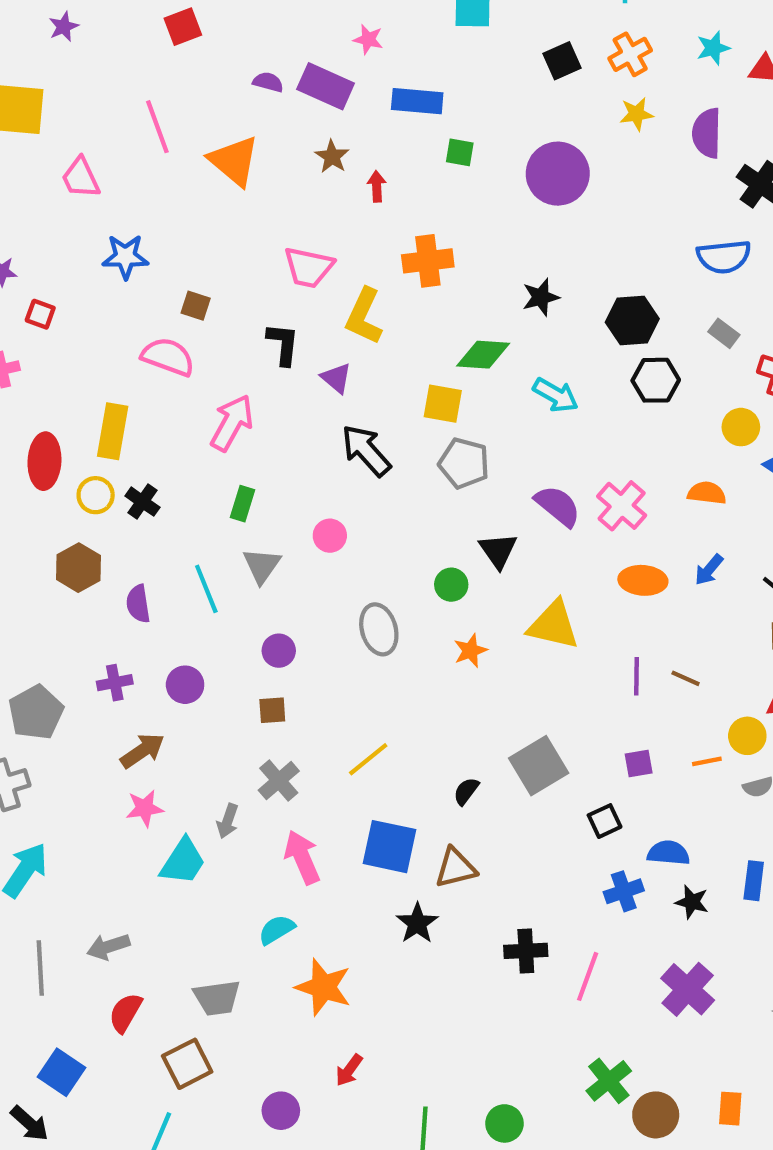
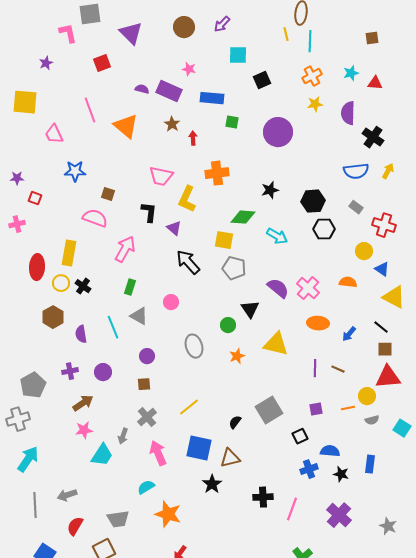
black square: (562, 61) -> (262, 80), moved
gray triangle: (262, 565) -> (139, 316), turned -36
blue arrow: (709, 570) -> (349, 334), moved

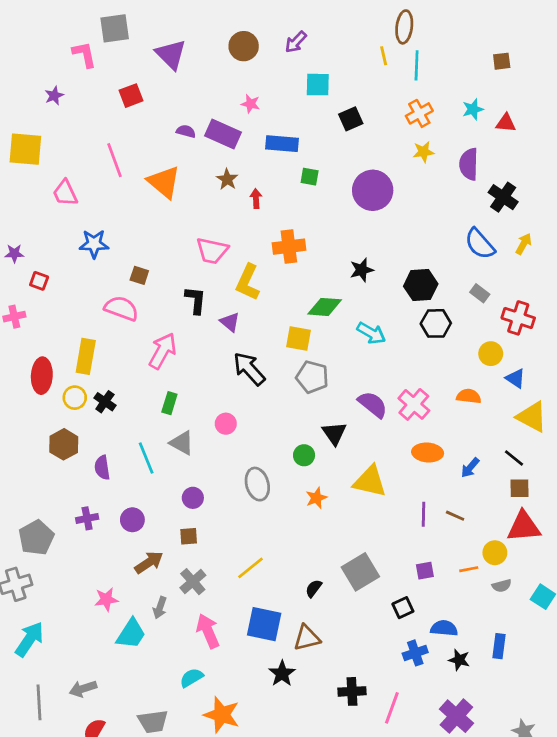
blue semicircle: (356, 171) -> (480, 244), turned 55
brown arrow: (83, 403) -> (149, 562), moved

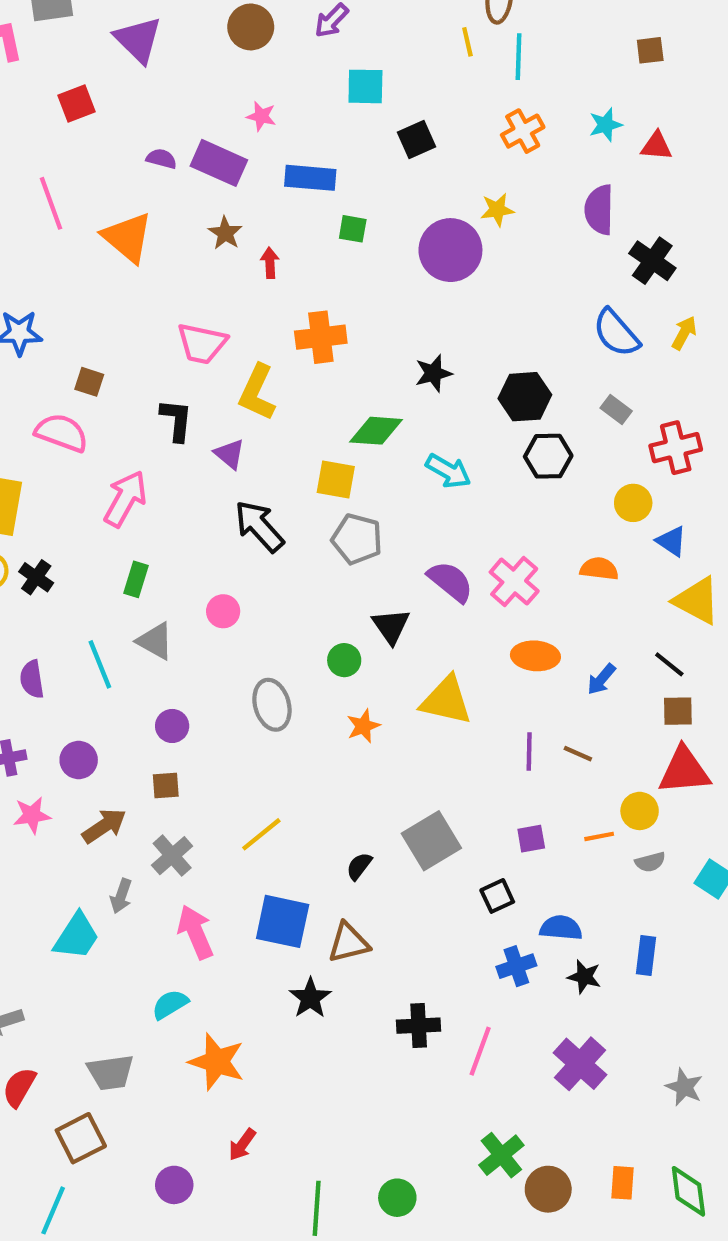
yellow star: (423, 152) -> (497, 210), moved
red cross: (518, 318) -> (676, 448), turned -32
pink star: (106, 599) -> (32, 815), moved

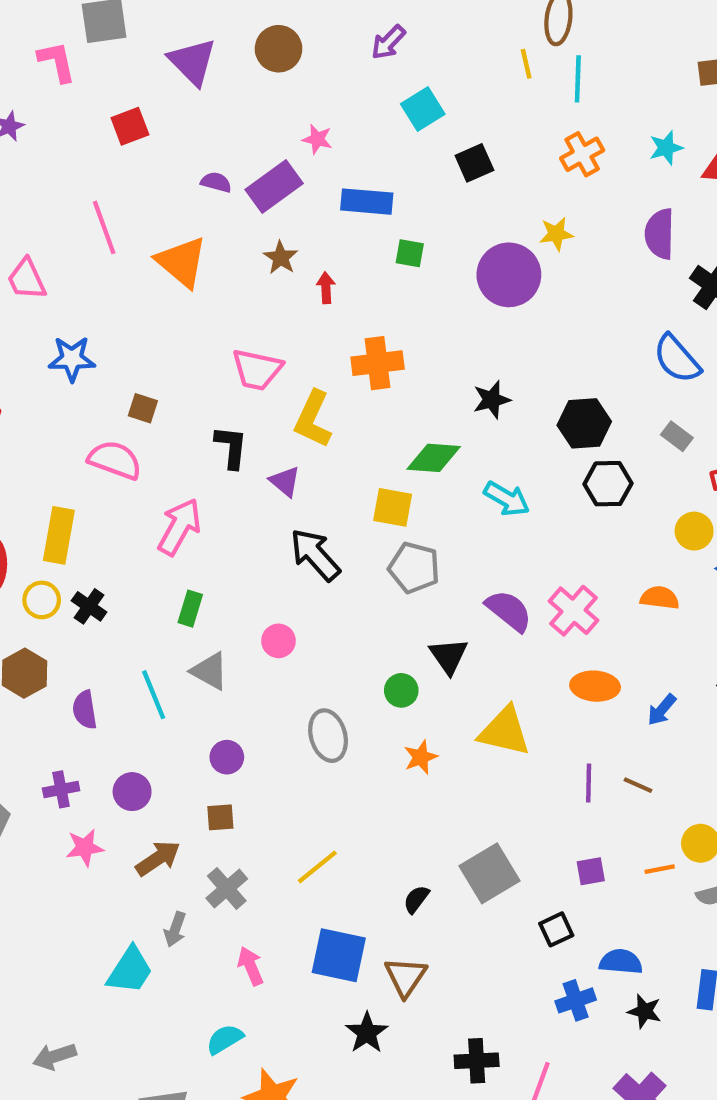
brown circle: (251, 27) -> (279, 49), moved
cyan square: (365, 86) -> (423, 109), turned -33
purple rectangle: (219, 163) -> (274, 187), turned -60
pink arrow: (195, 932) -> (251, 966), size x0.7
brown triangle: (348, 943) -> (406, 977), turned -42

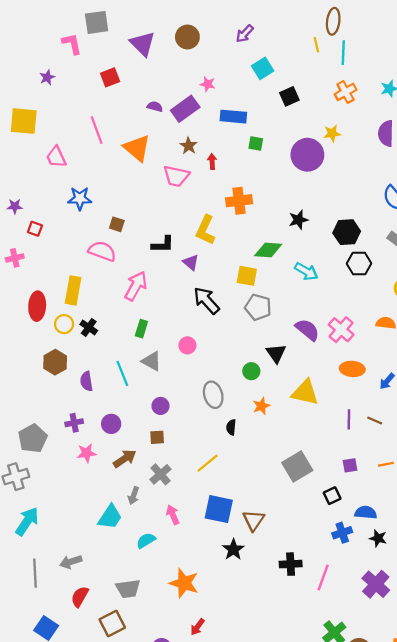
pink trapezoid: (257, 370) -> (176, 176), moved
black L-shape: (231, 447) -> (163, 244), turned 85
black semicircle: (416, 899) -> (231, 427), moved, turned -32
cyan semicircle: (225, 1039) -> (146, 541), moved

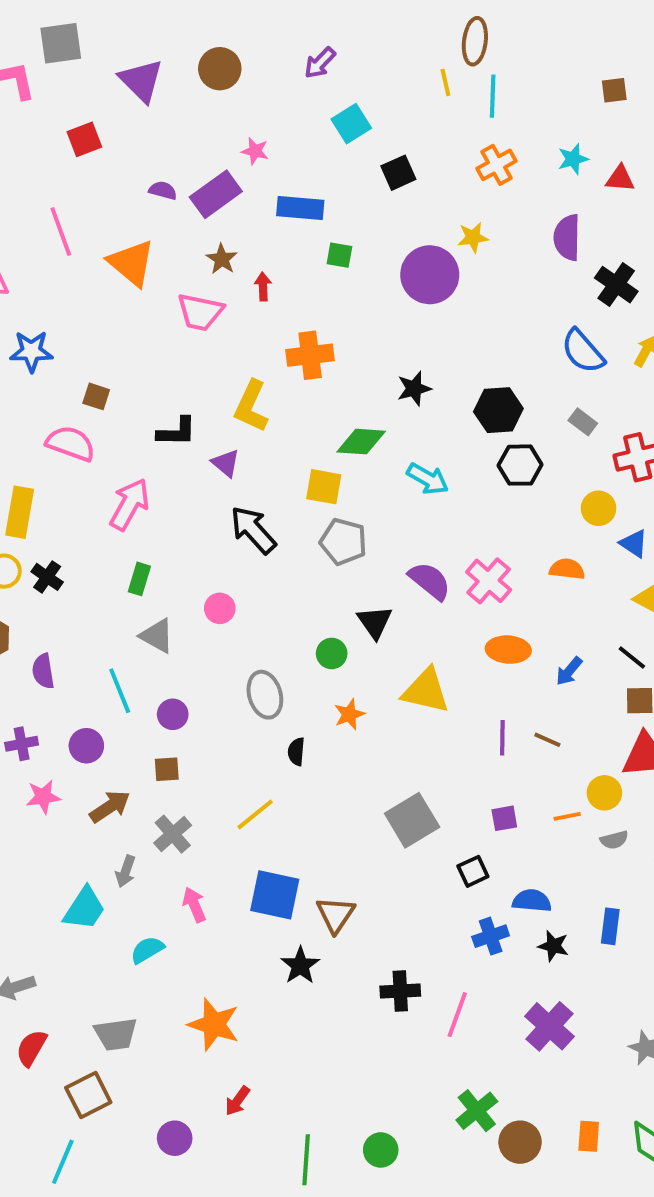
cyan line: (122, 373) -> (120, 691), moved

